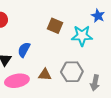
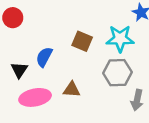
brown square: (55, 26) -> (82, 41), moved
gray hexagon: (72, 72) -> (117, 73), moved

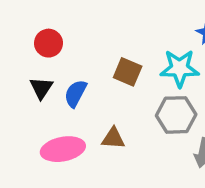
red circle: (13, 18) -> (49, 43), moved
black triangle: (19, 70) -> (41, 88), moved

